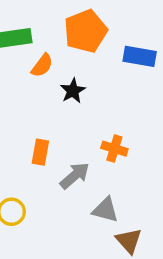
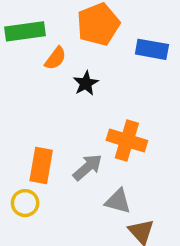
orange cross: (114, 149) -> (127, 140), size x1.5
orange rectangle: (40, 152) -> (41, 166), moved, size x1.4

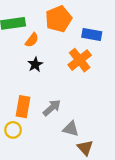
black star: (86, 83) -> (35, 64), moved
orange cross: (127, 140) -> (80, 60), moved, turned 35

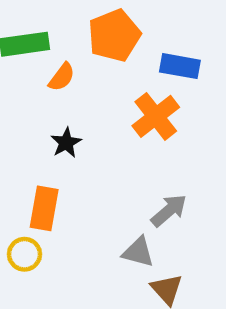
black star: (35, 64) -> (66, 143), moved
gray arrow: (52, 108) -> (169, 210), moved

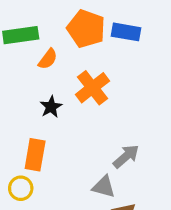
orange pentagon: (114, 35) -> (86, 29), turned -30
blue rectangle: (180, 66) -> (126, 32), moved
orange cross: (156, 116) -> (92, 88), moved

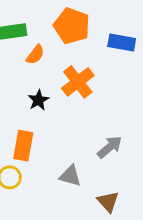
blue rectangle: (126, 32) -> (122, 43), moved
gray triangle: (104, 187) -> (70, 176), moved

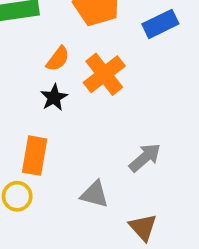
blue rectangle: (122, 43) -> (160, 24), turned -36
orange semicircle: (35, 55) -> (58, 59), moved

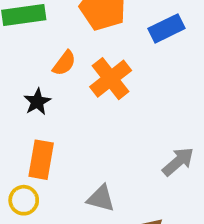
black star: (54, 98) -> (37, 102), moved
gray arrow: (145, 158) -> (178, 162), moved

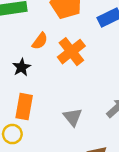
gray triangle: (101, 198) -> (73, 117), moved, turned 36

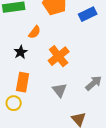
orange cross: (71, 52) -> (59, 56), moved

